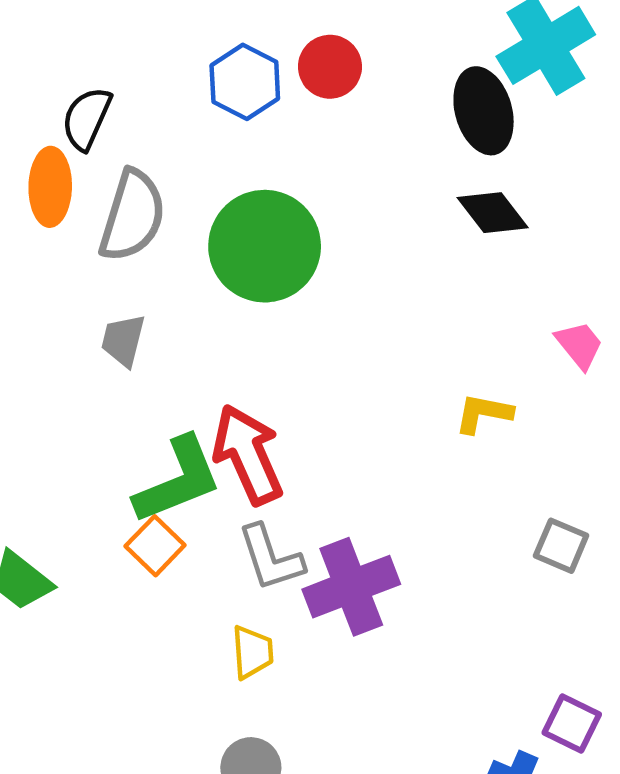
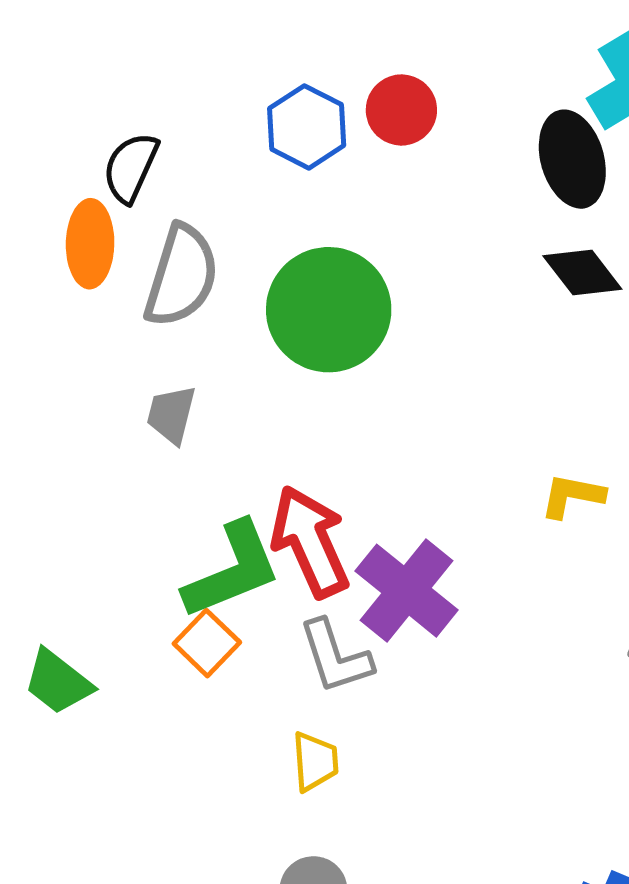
purple cross: (351, 587) -> (406, 591), moved, turned -30

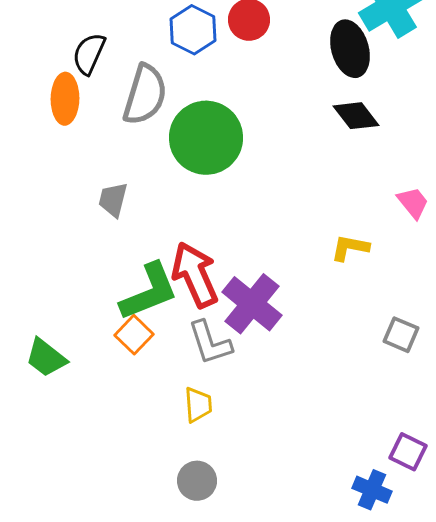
gray semicircle: (181, 276) -> (145, 95), moved

